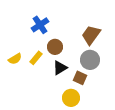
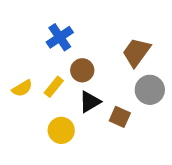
gray circle: (90, 60) -> (150, 90), moved
yellow circle: (71, 98) -> (61, 130), moved

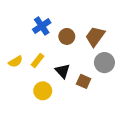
brown circle: (82, 70) -> (67, 36), moved
black triangle: (90, 102) -> (63, 71), turned -42

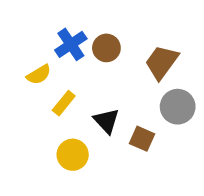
brown circle: (67, 36) -> (106, 48), moved
yellow semicircle: (16, 62) -> (39, 75), moved

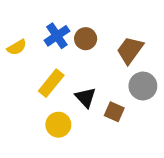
yellow semicircle: (39, 75) -> (17, 47), moved
yellow rectangle: (64, 103) -> (51, 83), size x1.4

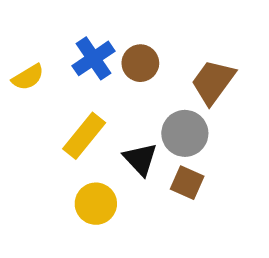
gray circle: (143, 86) -> (185, 133), moved

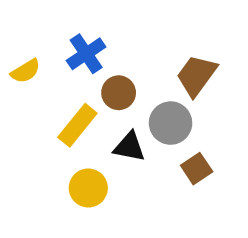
brown circle: (140, 63) -> (119, 93), moved
black triangle: (140, 159) -> (129, 147), turned -36
brown square: (187, 183) -> (197, 169), moved, turned 32

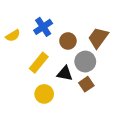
brown circle: (119, 93) -> (68, 41), moved
brown square: (197, 169) -> (86, 84), moved

